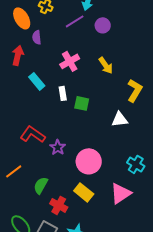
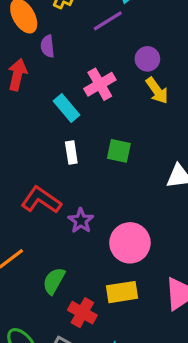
purple circle: (103, 25) -> (147, 59), moved
cyan rectangle: (37, 81) -> (67, 108), moved
white rectangle: (63, 93) -> (71, 152), moved
yellow rectangle: (84, 192) -> (122, 292), turned -48

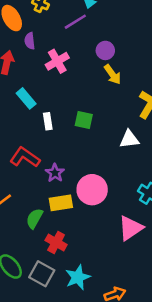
pink cross: (100, 84) -> (57, 61), moved
cyan rectangle: (67, 108) -> (26, 98), moved
yellow rectangle: (122, 292) -> (61, 203), moved

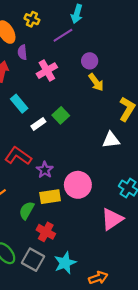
green square: (84, 120) -> (61, 115), moved, turned 35
white rectangle: (48, 121) -> (38, 124), turned 64

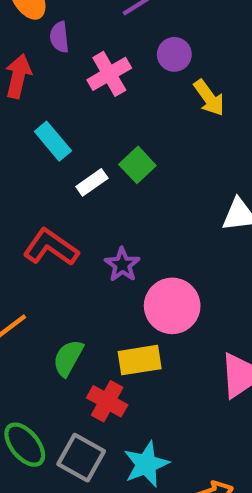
purple circle: (90, 61) -> (174, 54), moved
purple star: (45, 170) -> (122, 265), moved
yellow rectangle: (50, 197) -> (140, 360), moved

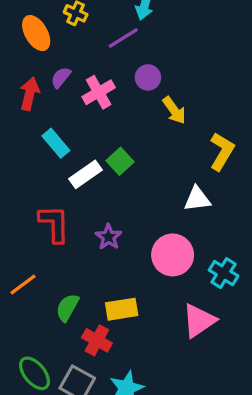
purple semicircle: (59, 37) -> (61, 77), moved, turned 45
white rectangle: (92, 182) -> (85, 174), size x1.4
red L-shape: (51, 247) -> (54, 224), turned 54
pink circle: (172, 306) -> (173, 255), moved

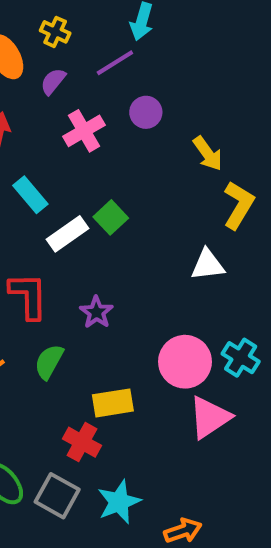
purple semicircle: (61, 77) -> (53, 81), moved
yellow arrow: (174, 110) -> (208, 154), moved
pink circle: (173, 255) -> (185, 362), moved
green semicircle: (67, 308) -> (49, 362), moved

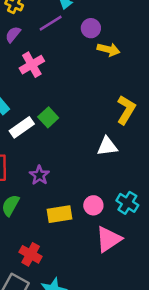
purple circle: (146, 112) -> (91, 28), moved
yellow arrow: (208, 154) -> (108, 50), moved, turned -40
pink circle: (185, 362) -> (93, 205), size x0.6
yellow rectangle: (113, 403) -> (59, 214), moved

